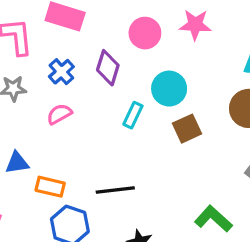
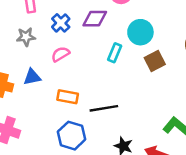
purple diamond: (108, 68) -> (95, 19), turned 75
blue triangle: (17, 163) -> (32, 77), moved
orange rectangle: (50, 187) -> (68, 97), moved

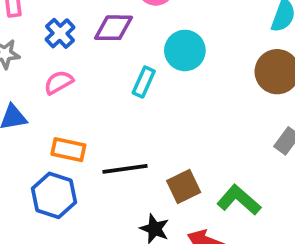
brown square: (155, 61) -> (184, 187), moved
blue hexagon: (72, 136) -> (54, 195), moved

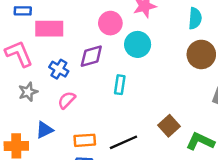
cyan circle: (185, 50) -> (138, 44), moved
brown square: (184, 187) -> (169, 126), moved

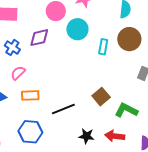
cyan rectangle: (120, 85) -> (103, 47), moved
orange rectangle: (85, 140) -> (30, 95), moved

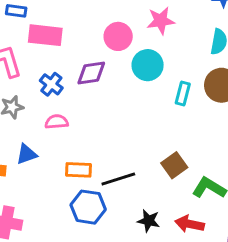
pink semicircle: (18, 73) -> (57, 122), turned 35
orange rectangle: (30, 95) -> (78, 170), moved
blue hexagon: (30, 132) -> (88, 207), moved

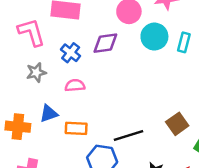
cyan rectangle: (183, 93) -> (184, 42), moved
orange rectangle: (78, 170) -> (76, 128), moved

